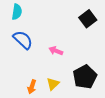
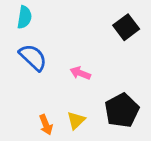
orange arrow: (32, 87) -> (46, 125), turned -40

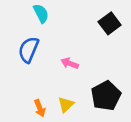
cyan semicircle: (24, 17) -> (41, 13), moved, turned -36
blue semicircle: (33, 57) -> (29, 50), turned -110

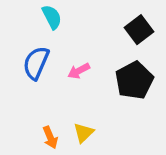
pink arrow: (70, 63) -> (79, 71), moved, turned -49
black pentagon: (106, 96) -> (134, 80), moved

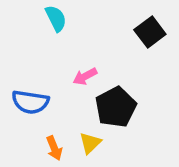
blue semicircle: (36, 63) -> (30, 102), moved, turned -104
black pentagon: (134, 80) -> (116, 107), moved

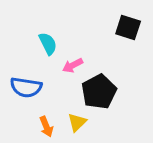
cyan semicircle: (56, 18) -> (48, 44), moved
black square: (150, 32) -> (128, 28), turned -35

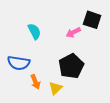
pink arrow: (73, 65) -> (73, 32), moved
orange arrow: (46, 127) -> (35, 82), moved

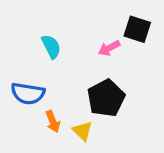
yellow triangle: (55, 88) -> (83, 131), turned -32

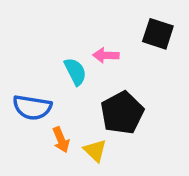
cyan semicircle: (51, 47) -> (75, 72), moved
pink arrow: (109, 48) -> (106, 55), moved, turned 30

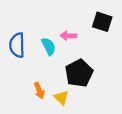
blue semicircle: (32, 107) -> (17, 45), moved, turned 80

